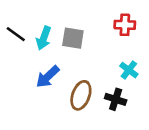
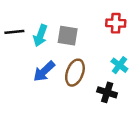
black line: (16, 34) -> (14, 32), turned -42
brown ellipse: (81, 95) -> (75, 73), moved

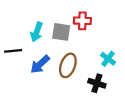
red cross: (116, 23) -> (82, 21), moved
black line: (14, 32) -> (13, 51), moved

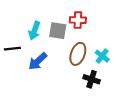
brown ellipse: (68, 65) -> (78, 54), moved

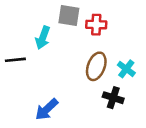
gray square: (58, 31) -> (69, 15), moved
blue arrow: (38, 61) -> (47, 109), moved

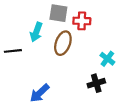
brown ellipse: (96, 66) -> (63, 43), moved
black cross: (113, 98) -> (96, 83), turned -35

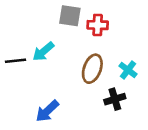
cyan arrow: (36, 32) -> (43, 51), moved, turned 30
brown ellipse: (63, 43) -> (92, 69), moved

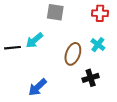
red cross: (98, 25) -> (100, 13), moved
cyan cross: (128, 70) -> (98, 45), moved

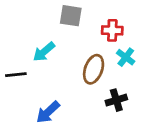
red cross: (100, 13) -> (112, 30), moved
black line: (12, 48) -> (16, 75), moved

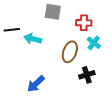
cyan arrow: (44, 52) -> (33, 39), turned 54
black line: (16, 75) -> (12, 30), moved

